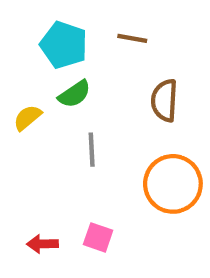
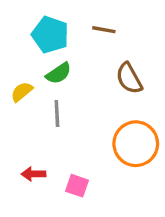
brown semicircle: (164, 100) -> (129, 78), turned -32
gray line: (92, 150) -> (57, 114), moved
red arrow: (42, 244) -> (33, 174), moved

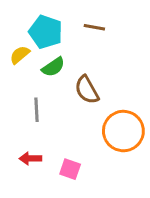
brown semicircle: (129, 78) -> (87, 90), moved
yellow semicircle: (22, 92) -> (20, 55), moved
gray line: (57, 114) -> (37, 110), moved

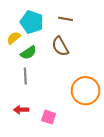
green semicircle: (53, 67) -> (29, 53), moved
brown semicircle: (87, 90) -> (60, 46), moved

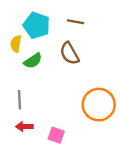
yellow semicircle: (14, 38) -> (16, 44), turned -40
gray line: (25, 76) -> (19, 100), moved

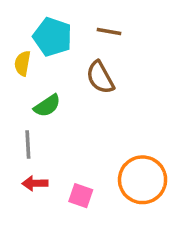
green semicircle: (33, 61) -> (47, 106), moved
orange circle: (99, 105) -> (143, 180), moved

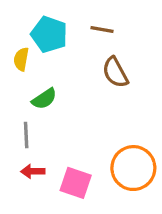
brown semicircle: (100, 77) -> (115, 72), moved
pink square: (81, 196) -> (76, 183), size x1.4

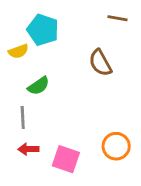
brown line: (102, 29) -> (118, 18), moved
yellow semicircle: (21, 59) -> (18, 51), turned -120
orange circle: (133, 168) -> (116, 146), size x0.7

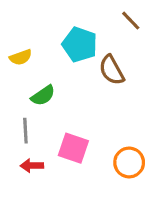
brown line: (118, 18) -> (131, 21), turned 36
cyan pentagon: (43, 30) -> (80, 45), moved
pink square: (66, 159) -> (73, 148), moved

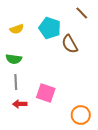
yellow semicircle: (21, 57) -> (17, 29), moved
green semicircle: (43, 96) -> (14, 59), moved, turned 42
orange circle: (129, 162) -> (81, 115), moved

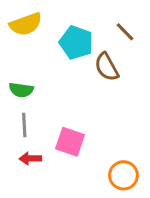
brown line: (82, 13) -> (125, 32), moved
yellow semicircle: (17, 29) -> (26, 24), moved, size x1.5

